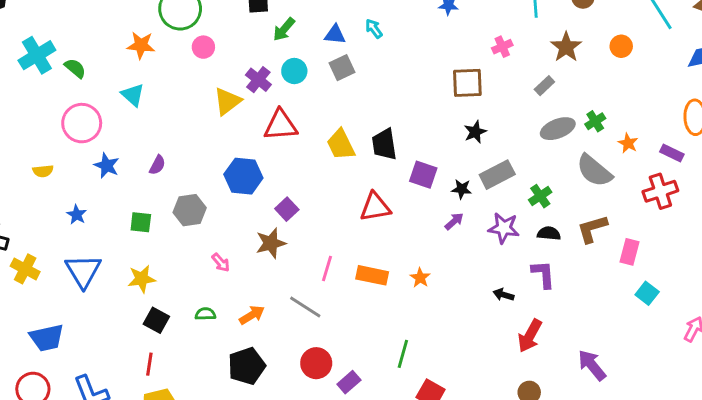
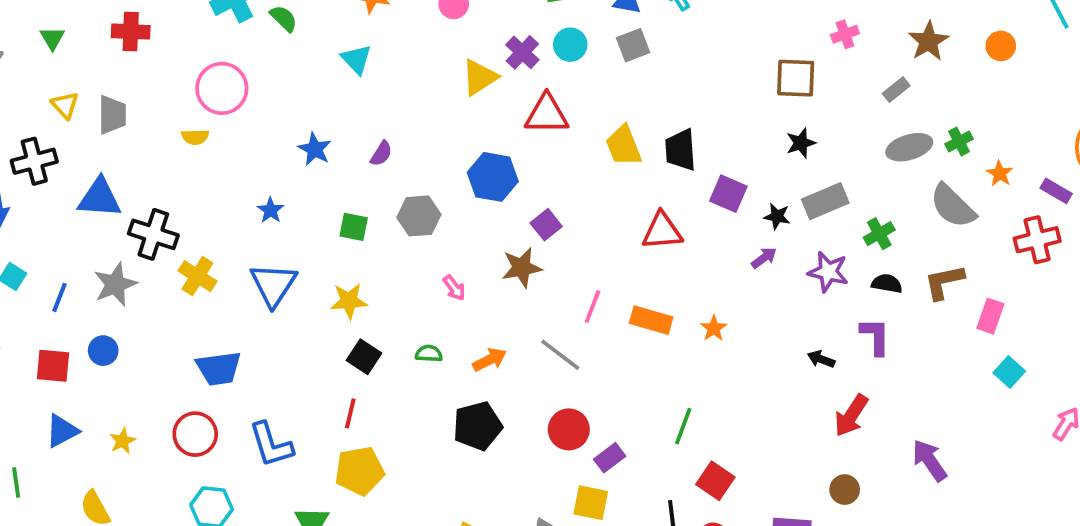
pink circle: (82, 123) -> (222, 88), moved
yellow semicircle: (43, 171) -> (195, 137), moved

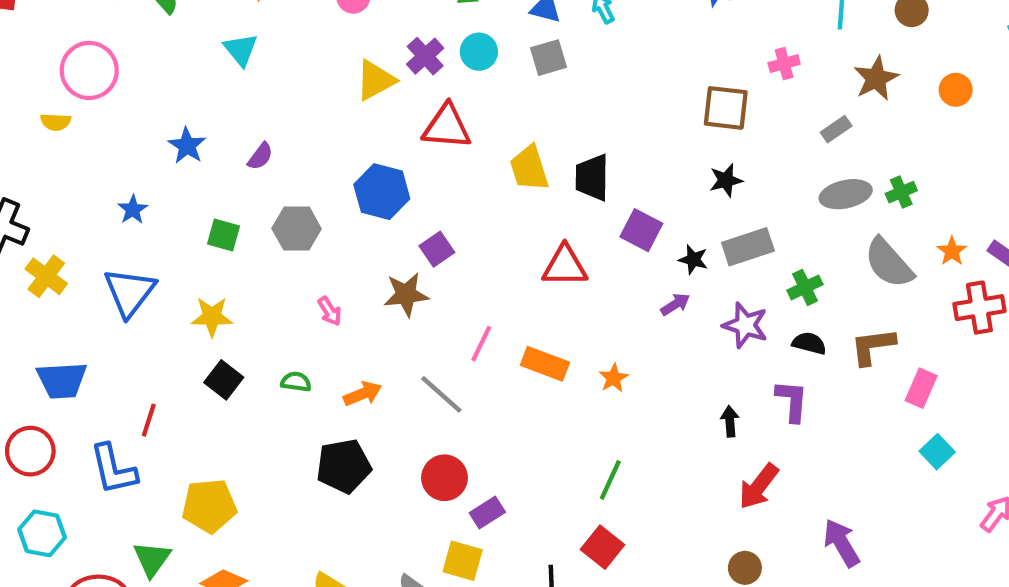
orange star: (1000, 174) -> (952, 251), moved
black arrow: (821, 359) -> (730, 421), turned 60
red line: (350, 413) -> (149, 420), moved
green line: (683, 426) -> (610, 480), moved

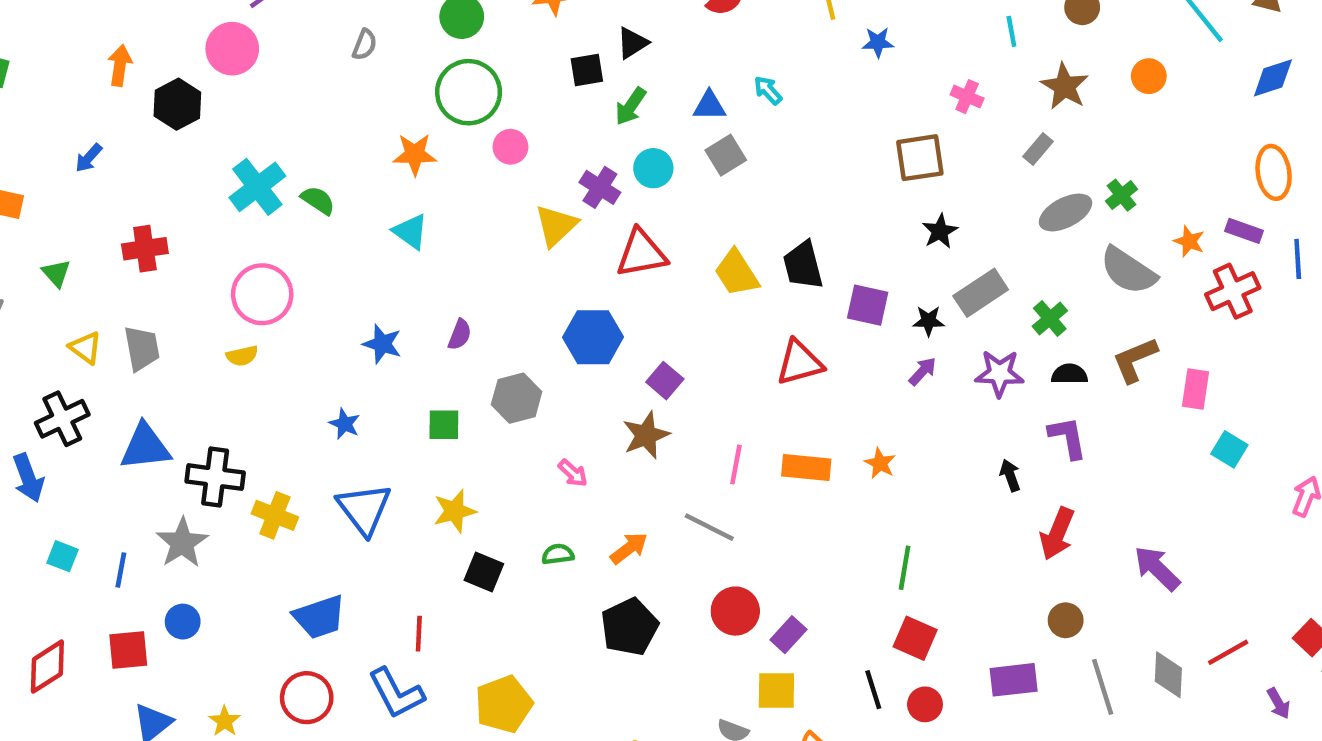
pink cross: (784, 64) -> (967, 97), turned -36

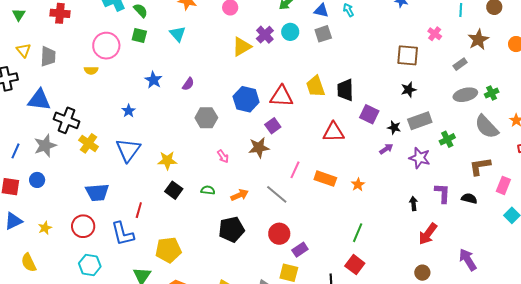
red triangle: (641, 253) -> (281, 96), moved
black semicircle: (1069, 374) -> (469, 198), moved
green square: (444, 425) -> (139, 35), moved

